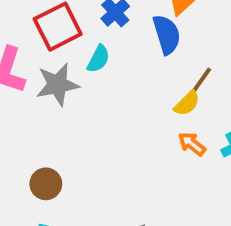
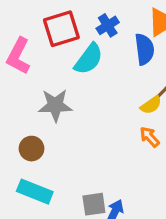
cyan semicircle: (98, 59) -> (89, 59), size x1.5
gray star: (57, 85) -> (55, 105), moved

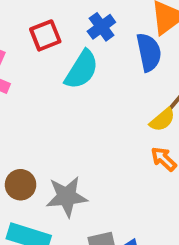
red square: (61, 29) -> (45, 35), size x0.7
gray star: (55, 105) -> (67, 197), moved

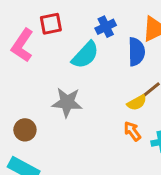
red square: (45, 35) -> (51, 24), moved
gray star: (67, 197) -> (67, 102), moved

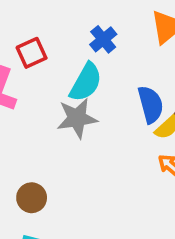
blue semicircle: (136, 52) -> (151, 105), moved
gray star: (67, 102) -> (77, 118), moved

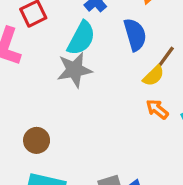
blue semicircle: (151, 105) -> (135, 35), moved

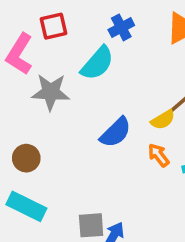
blue semicircle: (135, 35) -> (116, 132), moved, turned 48
gray star: (74, 70) -> (51, 92), moved

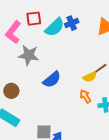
cyan semicircle: (97, 63) -> (55, 27), moved
blue semicircle: (116, 132) -> (52, 80), moved

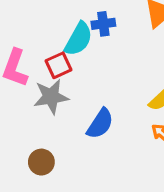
red square: (34, 19) -> (58, 65), moved
blue cross: (72, 23) -> (103, 24), turned 32

